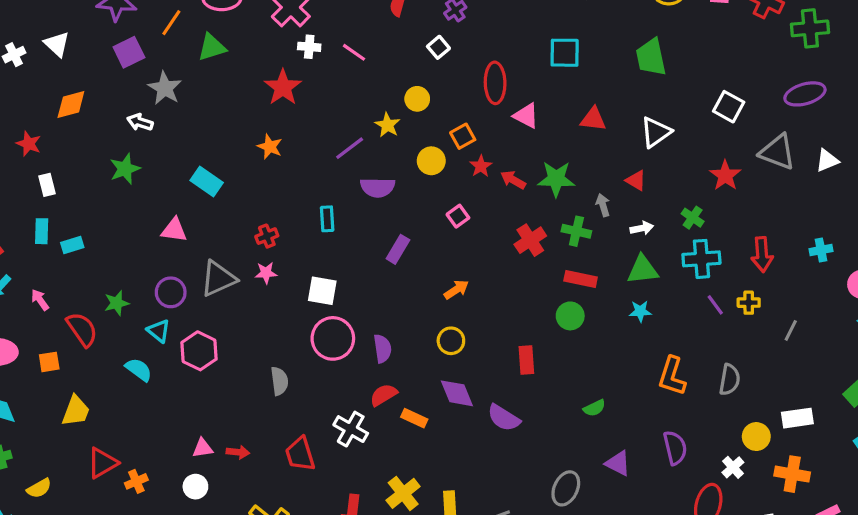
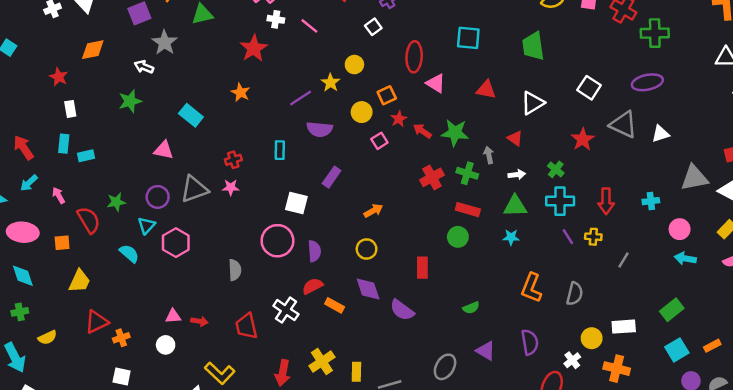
pink square: (458, 216) -> (379, 141), moved
white square: (322, 291) -> (296, 203), moved
cyan triangle: (159, 331) -> (146, 225), turned 30

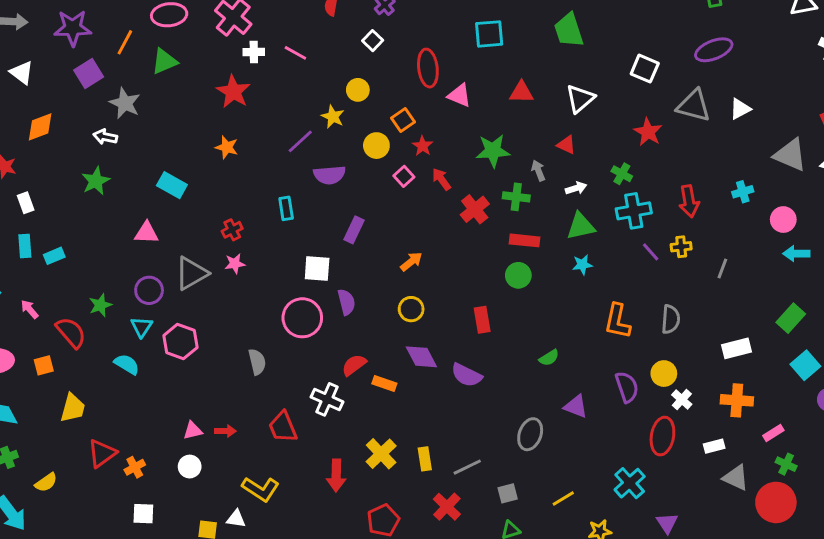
red arrow: (422, 131) -> (441, 179), moved, turned 30
gray triangle: (694, 178) -> (790, 155), turned 44
purple semicircle: (314, 251) -> (346, 302), moved
yellow circle: (592, 338) -> (664, 374), moved

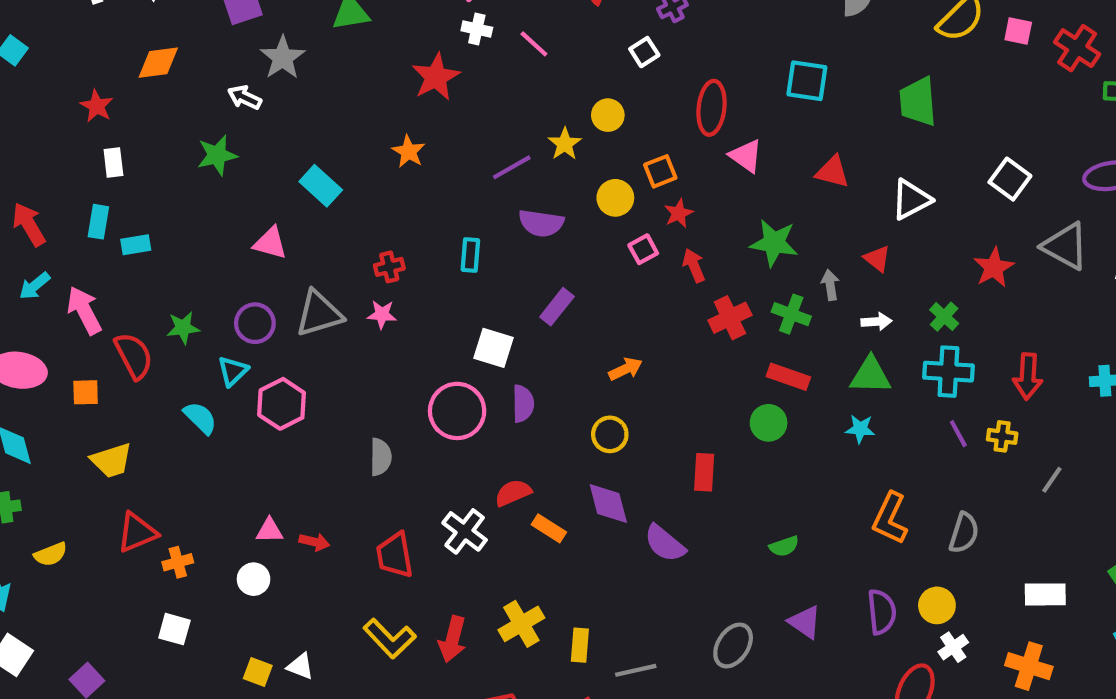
pink arrow: (30, 309) -> (84, 310), size x1.6
yellow trapezoid: (73, 408) -> (111, 460), turned 44
yellow L-shape: (261, 489) -> (390, 638), moved

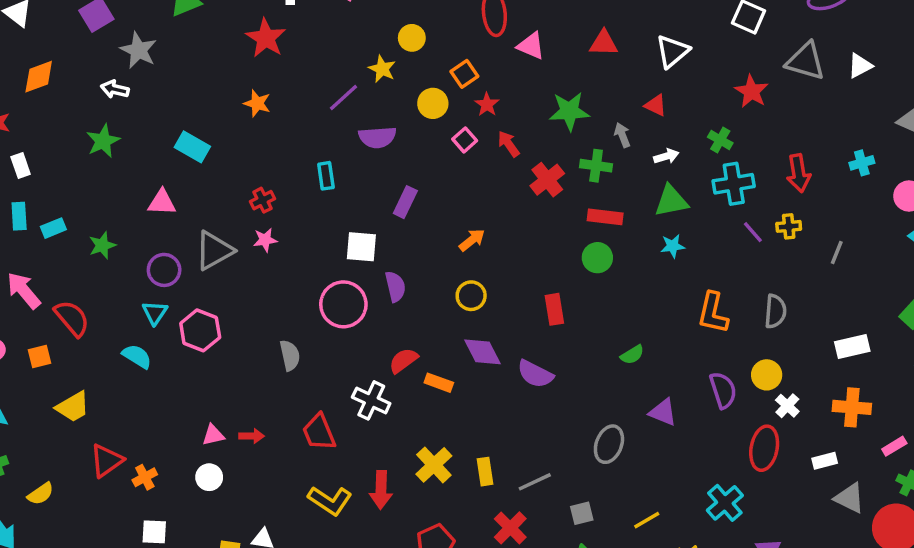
green star: (183, 328) -> (102, 245), moved

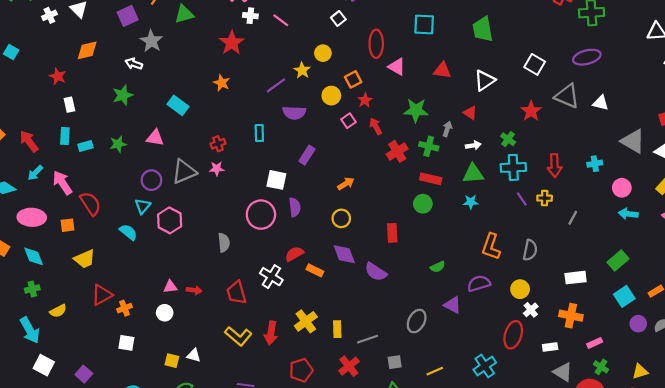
white triangle: (860, 66) -> (601, 103), turned 35
gray arrow: (622, 135) -> (447, 129), turned 32
green star: (102, 245) -> (118, 144), moved
purple semicircle: (723, 390) -> (479, 283), moved, turned -95

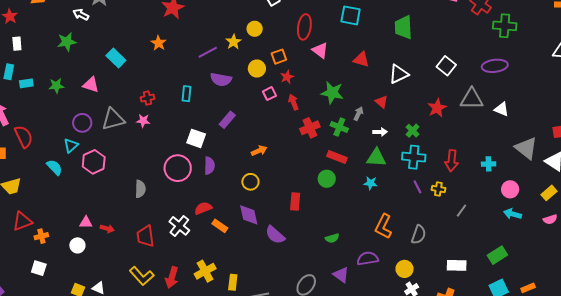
gray triangle: (567, 96) -> (472, 99), turned -30

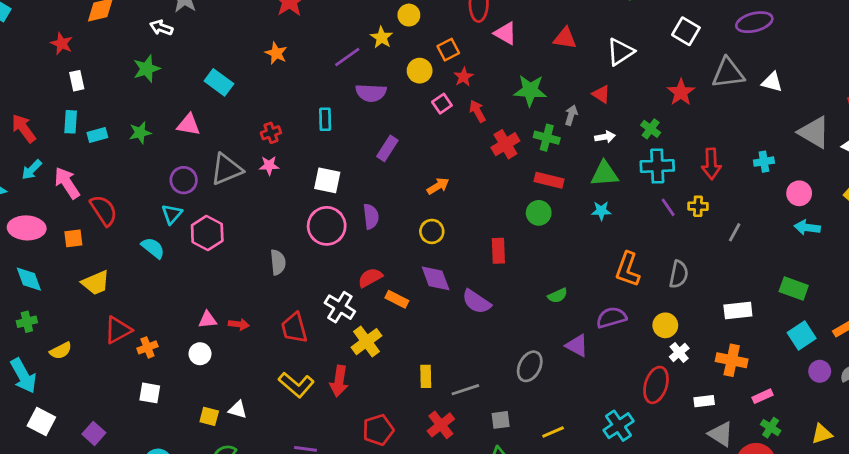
white square: (196, 138) -> (327, 180), moved
green rectangle: (497, 255) -> (794, 288), turned 60
yellow cross: (205, 271) -> (366, 342), moved

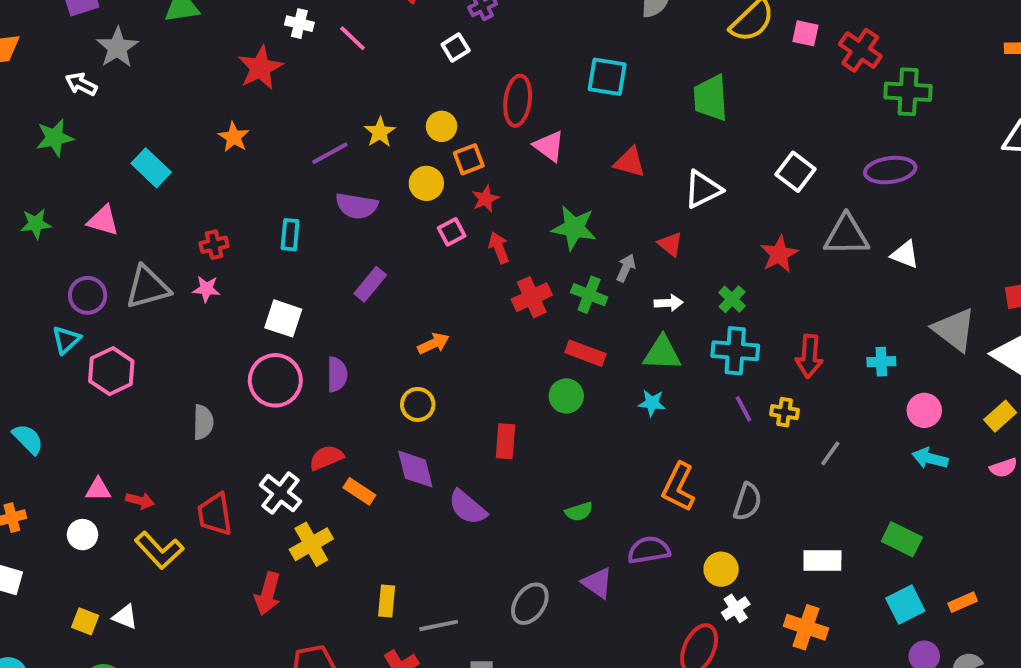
yellow circle: (409, 15) -> (442, 126), moved
cyan semicircle: (153, 248) -> (28, 439), moved
yellow L-shape: (296, 385) -> (159, 550), moved

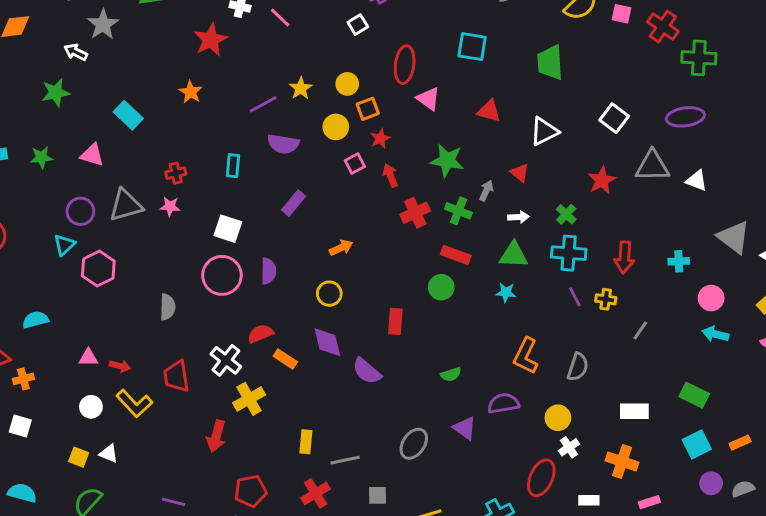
cyan semicircle: (28, 439) -> (35, 320), turned -60
white circle: (82, 535) -> (91, 407), moved

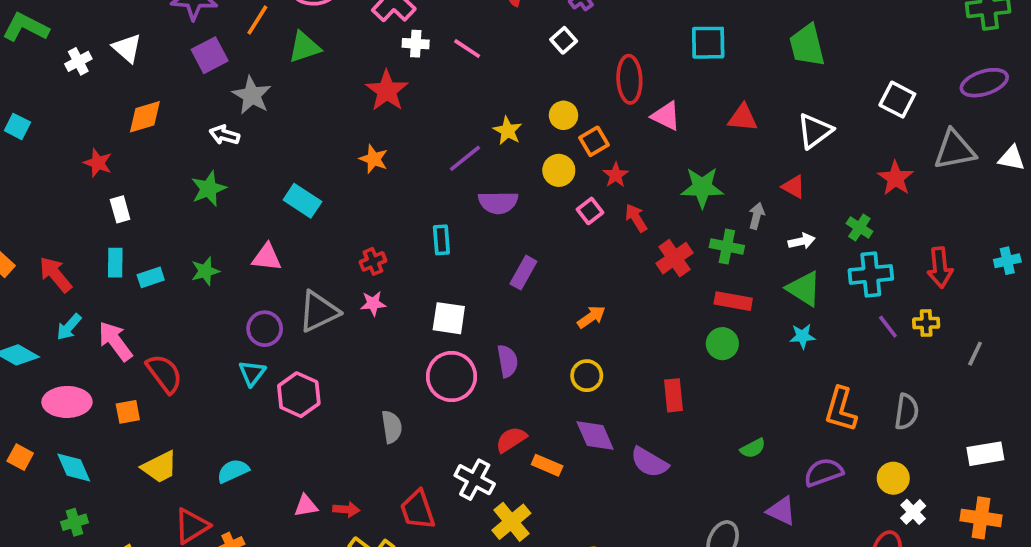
green triangle: (514, 255) -> (804, 289), turned 40

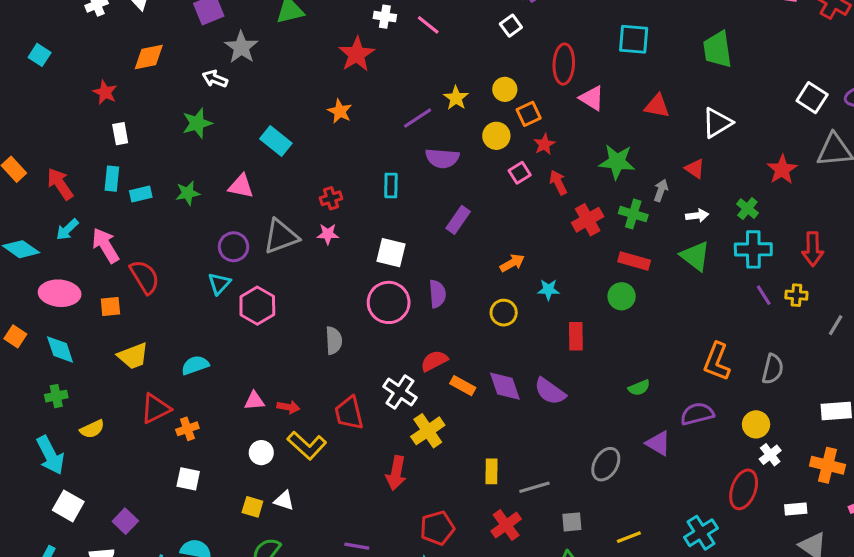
white square: (897, 100) -> (812, 98), moved
cyan star: (802, 336) -> (548, 290), moved
purple diamond: (595, 436) -> (505, 386), moved

